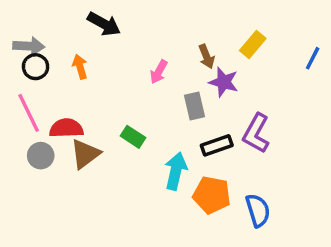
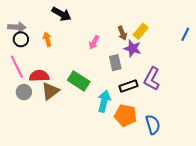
yellow rectangle: (253, 44) -> (141, 31), moved
green rectangle: (133, 137) -> (79, 81), size x1.5

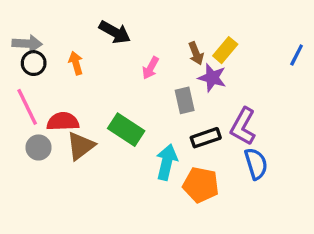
black arrow: (61, 14) -> (115, 32), moved
blue semicircle: (153, 125) -> (256, 164), moved

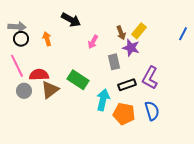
blue semicircle: (256, 164) -> (152, 111), moved

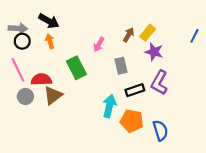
black arrow: (71, 20) -> (49, 21), moved
brown arrow: (121, 33) -> (129, 35), turned -128
purple star: (131, 48) -> (154, 52), moved
green rectangle: (78, 80) -> (76, 68), moved, turned 30
blue semicircle: (152, 111) -> (160, 130), moved

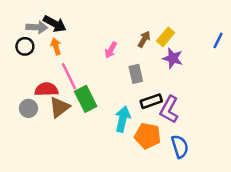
gray arrow: (18, 28) -> (37, 27), moved
green rectangle: (76, 68) -> (86, 99), moved
pink line: (18, 70) -> (69, 76), moved
purple L-shape: (159, 83) -> (169, 110), moved

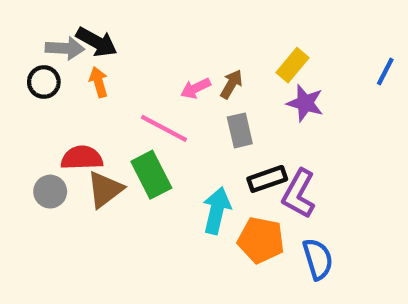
brown arrow: (144, 39) -> (231, 84), moved
pink arrow: (111, 50) -> (196, 88), turned 35
pink line: (69, 76) -> (164, 128), moved, turned -36

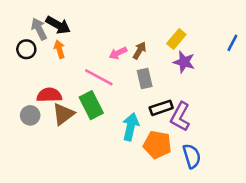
gray arrow: (65, 48) -> (39, 29), turned -120

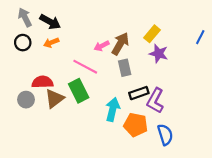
gray arrow: (39, 29) -> (25, 17), moved
orange arrow: (59, 49) -> (51, 43), turned -96
brown arrow: (140, 51) -> (120, 44), size x1.5

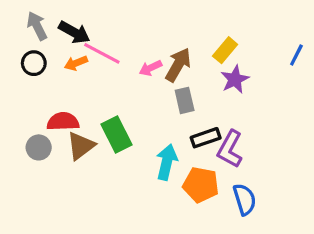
purple star: (159, 54) -> (235, 79), turned 30
pink line: (85, 67) -> (102, 53), moved

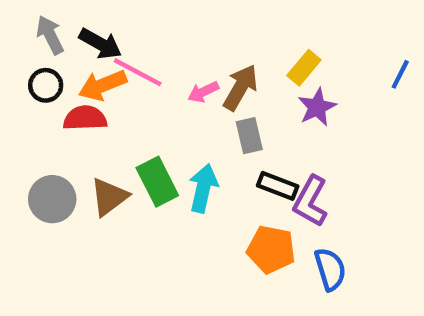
orange arrow: (76, 63) -> (103, 85), size x1.5
red semicircle: (63, 122) -> (85, 118), moved
black rectangle: (206, 138) -> (278, 186), turned 40
gray circle: (39, 147) -> (52, 199), size x1.4
cyan arrow: (167, 162) -> (203, 188), moved

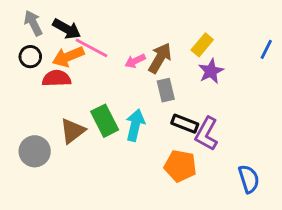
gray circle: (52, 199) -> (35, 151), moved
blue semicircle: (330, 269) -> (249, 179), moved

